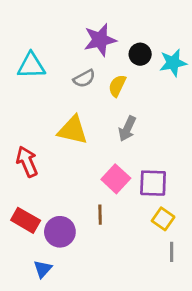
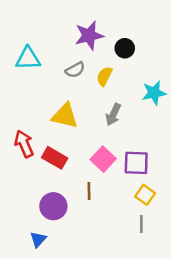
cyan star: (173, 63) -> (154, 93), moved
red rectangle: (26, 220) -> (55, 158), moved
gray line: (172, 252) -> (141, 224), moved

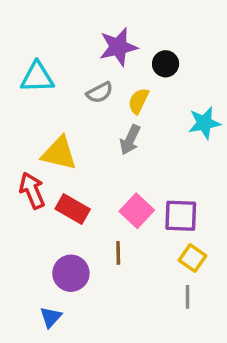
gray arrow: (113, 115) -> (130, 140), moved
yellow triangle: (65, 116) -> (59, 153), moved

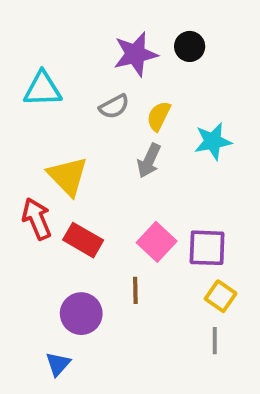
black circle: (166, 64) -> (190, 46), moved
cyan star: (204, 123) -> (213, 141), moved
yellow triangle: (59, 153) -> (68, 176), turned 33

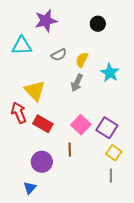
purple star: (135, 54) -> (46, 21), moved
cyan star: (213, 141) -> (110, 73), turned -30
purple square: (207, 248) -> (107, 128), turned 30

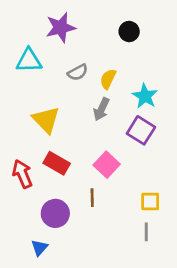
red arrow: (19, 113) -> (22, 174), moved
purple square: (107, 128) -> (141, 130), moved
yellow square: (114, 153) -> (150, 202), turned -35

